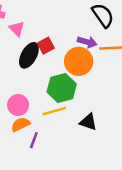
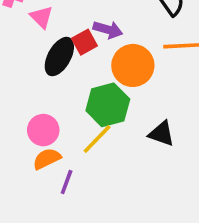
purple arrow: (87, 42) -> (108, 30), moved
yellow line: (54, 111) -> (97, 139), turned -30
black triangle: (88, 122) -> (162, 134), moved

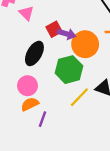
purple arrow: (108, 30) -> (67, 34), moved
black ellipse: (59, 57) -> (34, 53), moved
yellow line: (97, 139) -> (79, 97), moved

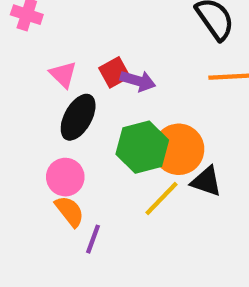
pink triangle: (26, 13) -> (63, 74), moved
orange circle: (85, 44) -> (179, 149), moved
orange semicircle: (30, 104) -> (70, 211), turned 78

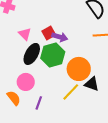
green hexagon: (142, 147) -> (53, 55), moved
orange semicircle: (70, 211) -> (14, 98), moved
purple line: (93, 239) -> (39, 103), moved

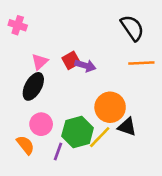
pink triangle: (25, 34) -> (40, 62), turned 32
black ellipse: (32, 54) -> (33, 86), moved
green hexagon: (53, 55) -> (78, 132), moved

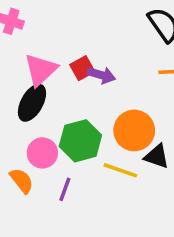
pink triangle: (40, 62) -> (41, 70), size x1.5
green hexagon: (78, 132) -> (80, 141), moved
yellow line: (100, 137) -> (120, 170), turned 65

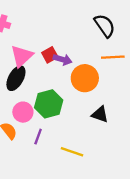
orange circle: (134, 130) -> (85, 78), moved
yellow line: (120, 170) -> (72, 152), moved

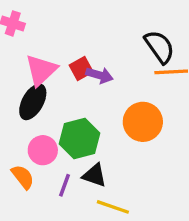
black semicircle: (105, 26) -> (160, 47), moved
orange circle: (85, 78) -> (143, 122), moved
black triangle: (100, 114) -> (94, 175), moved

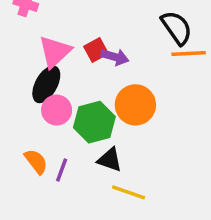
orange circle: (143, 122) -> (135, 105), moved
pink circle: (43, 150) -> (57, 110), moved
purple line: (64, 185) -> (62, 170), moved

